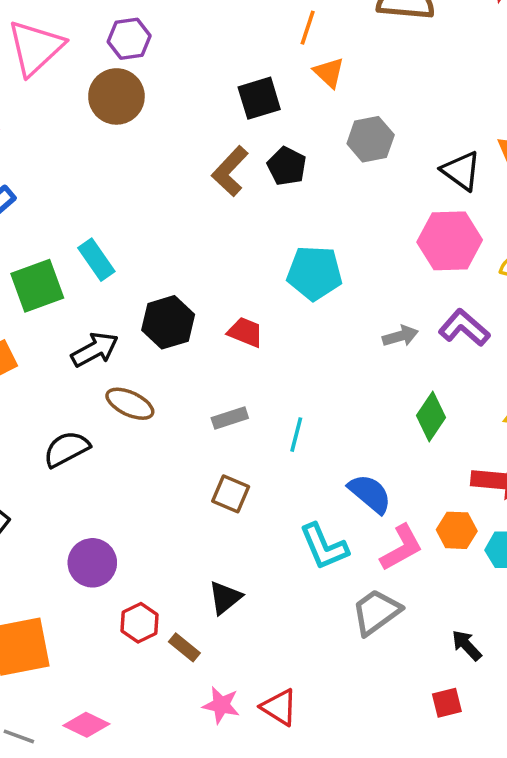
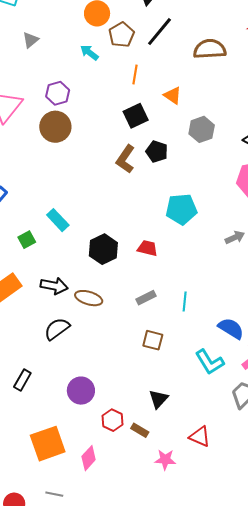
orange line: (308, 28) -> (135, 75), moved
green square: (37, 286) -> (27, 240), size x0.6
black arrow: (95, 350) -> (54, 286), moved, turned 48
red triangle: (279, 707) -> (200, 437), moved
pink diamond: (86, 725) -> (89, 458), moved, turned -65

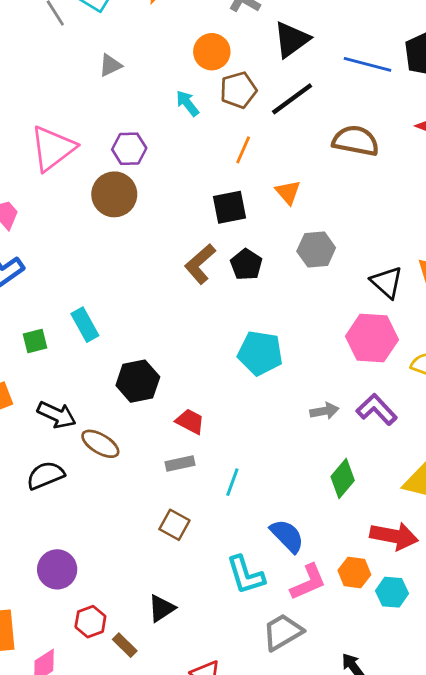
red trapezoid: (148, 248) -> (190, 421), moved

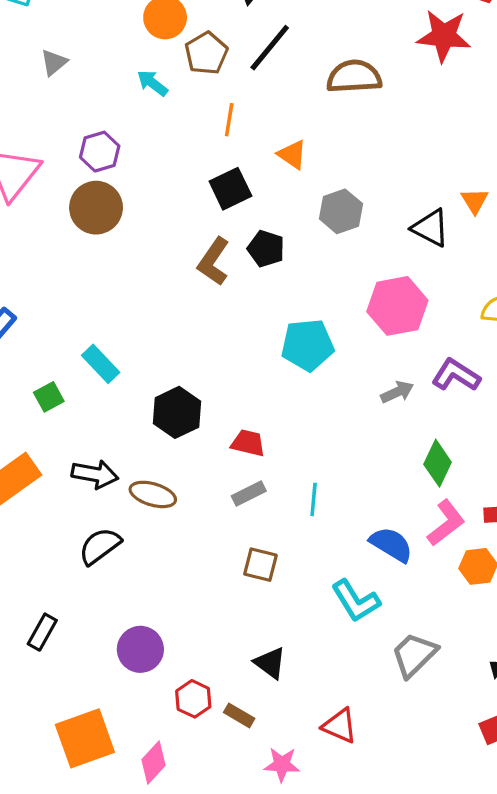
pink hexagon: (372, 338) -> (397, 306), moved
pink L-shape: (308, 582) -> (446, 523), moved
black triangle: (162, 608) -> (270, 663), turned -36

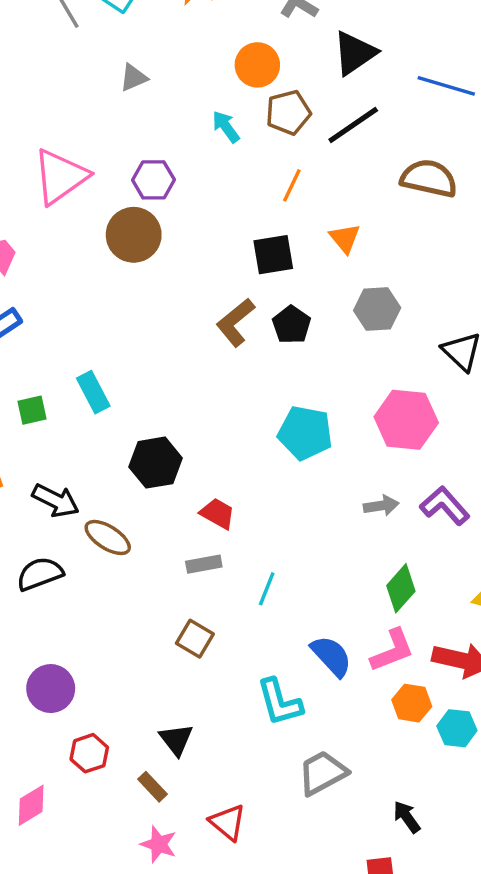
brown rectangle: (239, 715) -> (152, 787), moved

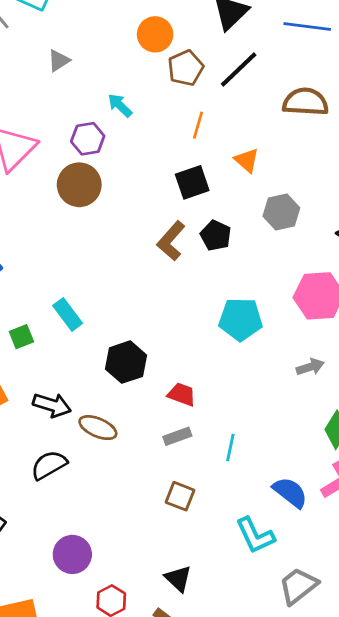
cyan arrow: (226, 127) -> (120, 105), moved

